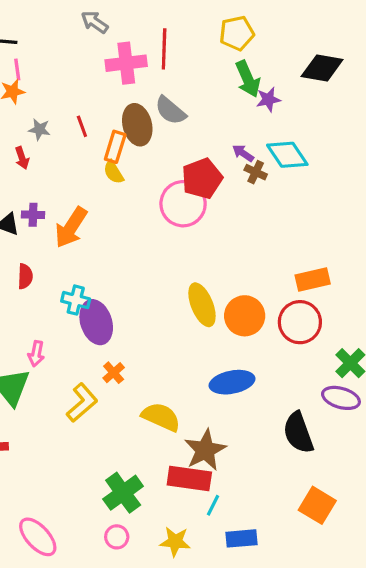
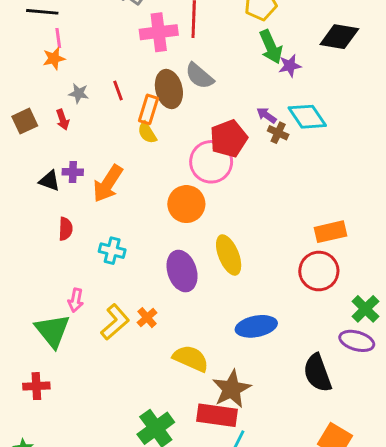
orange circle: (245, 316) -> (186, 204), moved
purple ellipse: (96, 322) -> (182, 271), moved
yellow L-shape: (82, 403) -> (115, 322), moved

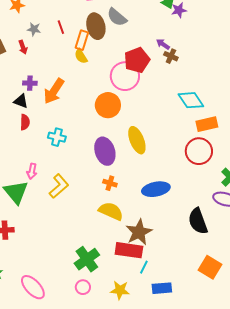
cyan diamond: (307, 117) -> (191, 100), moved
black triangle: (50, 181) -> (21, 101), moved
orange cross: (147, 318) -> (110, 183), moved, turned -32

